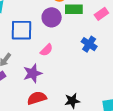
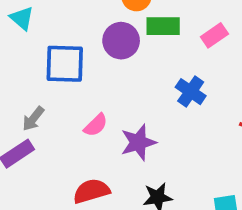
pink semicircle: (46, 50) -> (96, 125), moved
purple star: (33, 73) -> (138, 142), moved

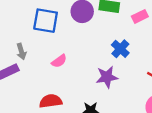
gray arrow: (33, 119) -> (21, 52), turned -63
purple star: (138, 142) -> (107, 77), moved

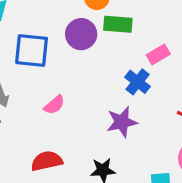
pink rectangle: (140, 16) -> (158, 54), moved

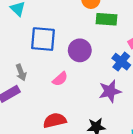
purple circle: (81, 34) -> (80, 50), moved

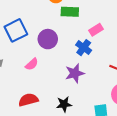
blue square: (43, 39) -> (16, 30), turned -30

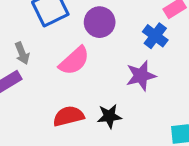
pink semicircle: (32, 64) -> (74, 61), size x1.5
black star: (64, 104) -> (109, 116), moved

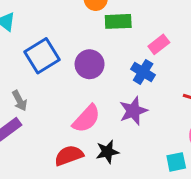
pink semicircle: (74, 61) -> (86, 119), moved

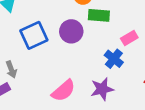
purple circle: (90, 64) -> (71, 31), moved

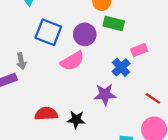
blue square: (34, 35) -> (48, 32), turned 36
pink semicircle: (63, 91) -> (72, 61), moved

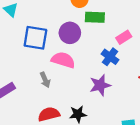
gray arrow: (21, 61) -> (45, 80), moved
pink semicircle: (72, 61) -> (63, 60), turned -120

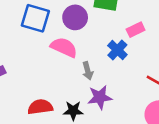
gray arrow: (45, 80) -> (88, 71), moved
purple star: (100, 85) -> (100, 97), moved

